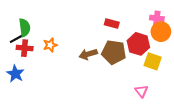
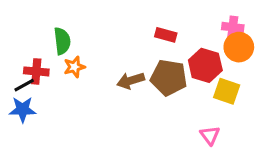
green semicircle: (25, 28) -> (62, 41), moved
black line: (16, 39) -> (24, 85), moved
blue star: (15, 74) -> (23, 109), turned -30

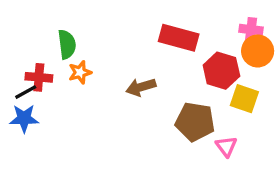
red rectangle: (166, 35) -> (179, 38), size x1.6
brown pentagon: (169, 78) -> (195, 122), moved

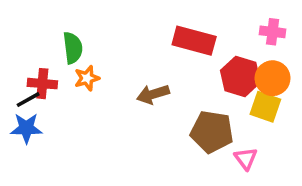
orange circle: (258, 51) -> (273, 78), moved

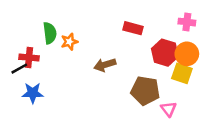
red rectangle: (194, 41) -> (133, 28), size x0.7
orange star: (87, 78) -> (69, 42), moved
blue star: (26, 128) -> (33, 93), moved

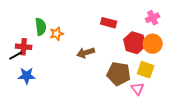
pink cross: (187, 22) -> (153, 18), turned -32
yellow square: (182, 73) -> (146, 70), moved

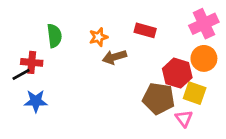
pink cross: (153, 18) -> (204, 24), size x1.5
orange star: (57, 34) -> (98, 37), moved
red hexagon: (135, 43) -> (177, 73), moved
brown arrow: (86, 53) -> (114, 57), moved

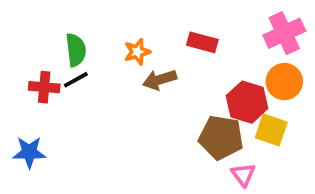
black line: (21, 74) -> (76, 80), moved
blue star: (36, 101) -> (29, 152), moved
pink triangle: (184, 118) -> (243, 175), moved

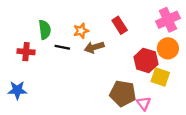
red rectangle: (202, 42) -> (120, 25), turned 42
black line: (76, 80) -> (62, 47), moved, turned 40
brown pentagon: (221, 137) -> (123, 93), moved

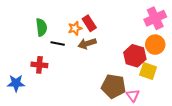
red rectangle: (120, 25) -> (89, 23), moved
red cross: (26, 52) -> (39, 65), moved

